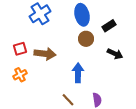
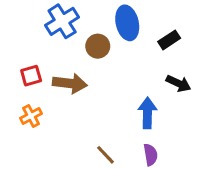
brown circle: (86, 39) -> (98, 46), moved
blue arrow: (78, 73) -> (147, 113), moved

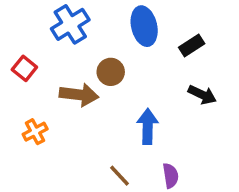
brown circle: (98, 46) -> (111, 72), moved
red square: (31, 76) -> (24, 68), moved, turned -35
blue arrow: (147, 113) -> (148, 126), moved

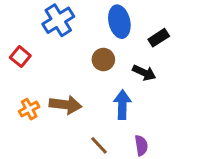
brown circle: (111, 72) -> (103, 60), moved
brown arrow: (79, 95) -> (66, 105), moved
black arrow: (202, 95) -> (144, 73), moved

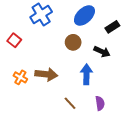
blue ellipse: (119, 22) -> (84, 15), turned 60
orange cross: (29, 109) -> (20, 77), turned -32

